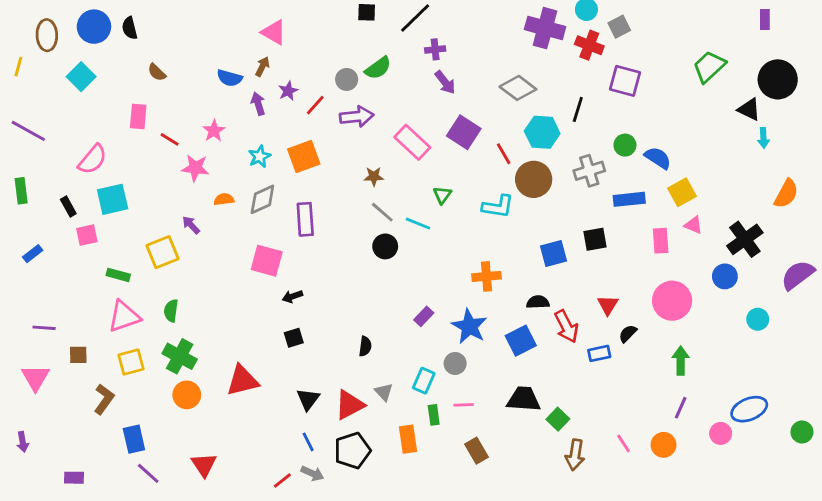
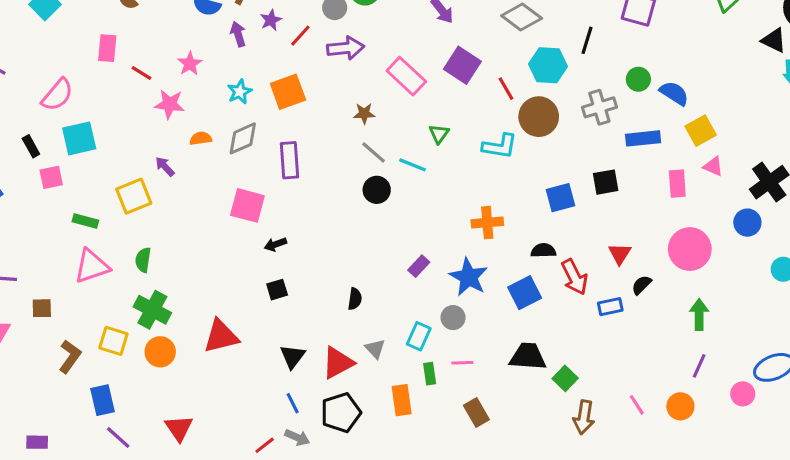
yellow square: (131, 362) -> (113, 341), moved, turned 32

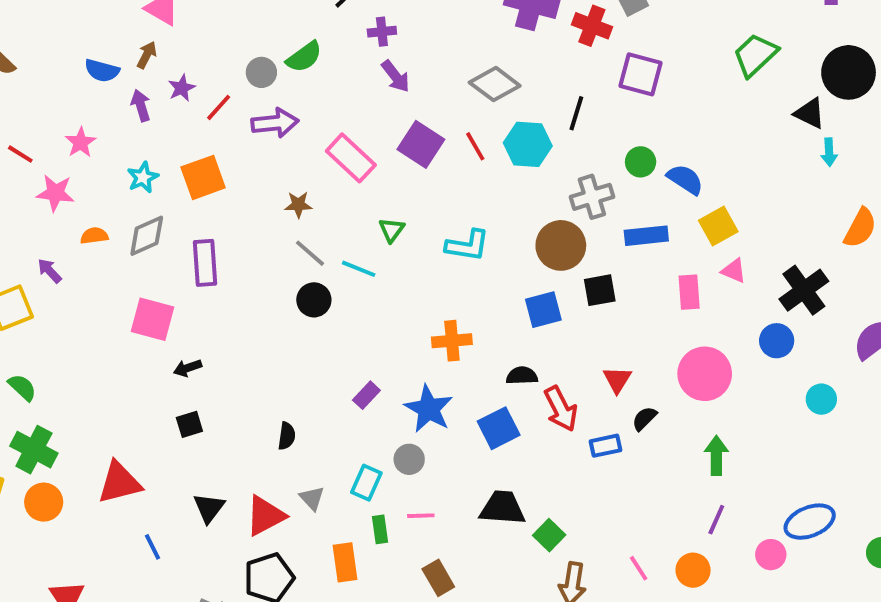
red line: (506, 89) -> (475, 146), moved
brown circle: (539, 117) -> (561, 245), moved
green semicircle: (143, 260) -> (22, 387), turned 125
blue line: (293, 403) -> (153, 547), moved

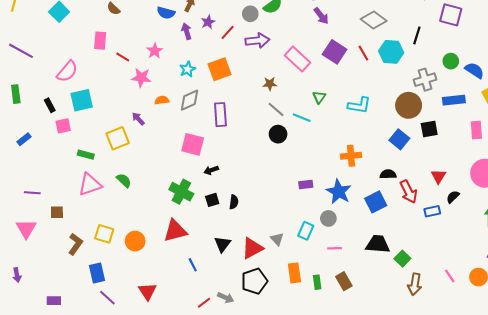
blue square: (543, 310) -> (399, 139), turned -36
purple rectangle: (366, 395) -> (306, 185), turned 40
black semicircle: (287, 436) -> (234, 202), moved
green cross: (34, 450) -> (181, 192), moved
green rectangle: (380, 529) -> (317, 282), moved

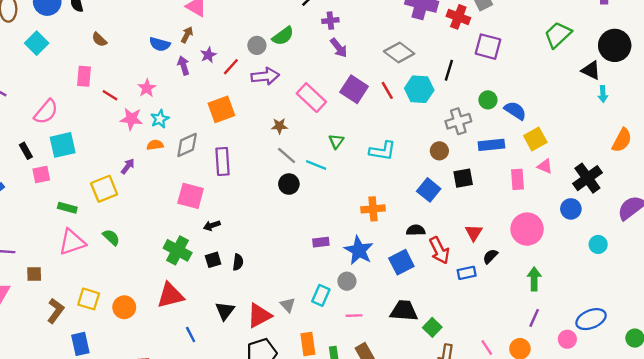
cyan star: (188, 69) -> (160, 119), moved
brown circle: (409, 105) -> (439, 151), size x0.6
purple arrow: (138, 119) -> (128, 166), turned 80

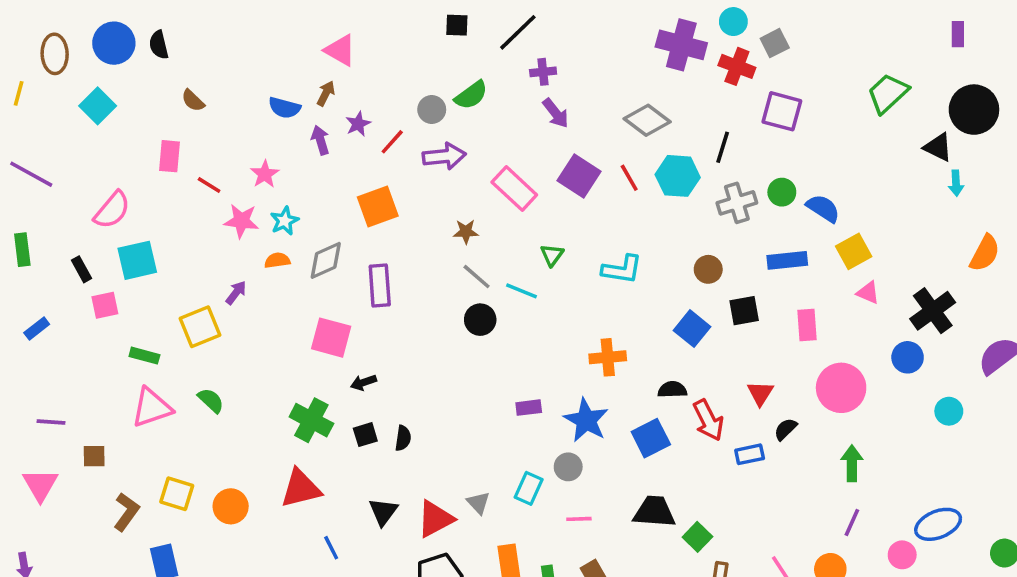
gray cross: (458, 121) -> (737, 203), moved
pink rectangle: (518, 179) -> (807, 325), moved

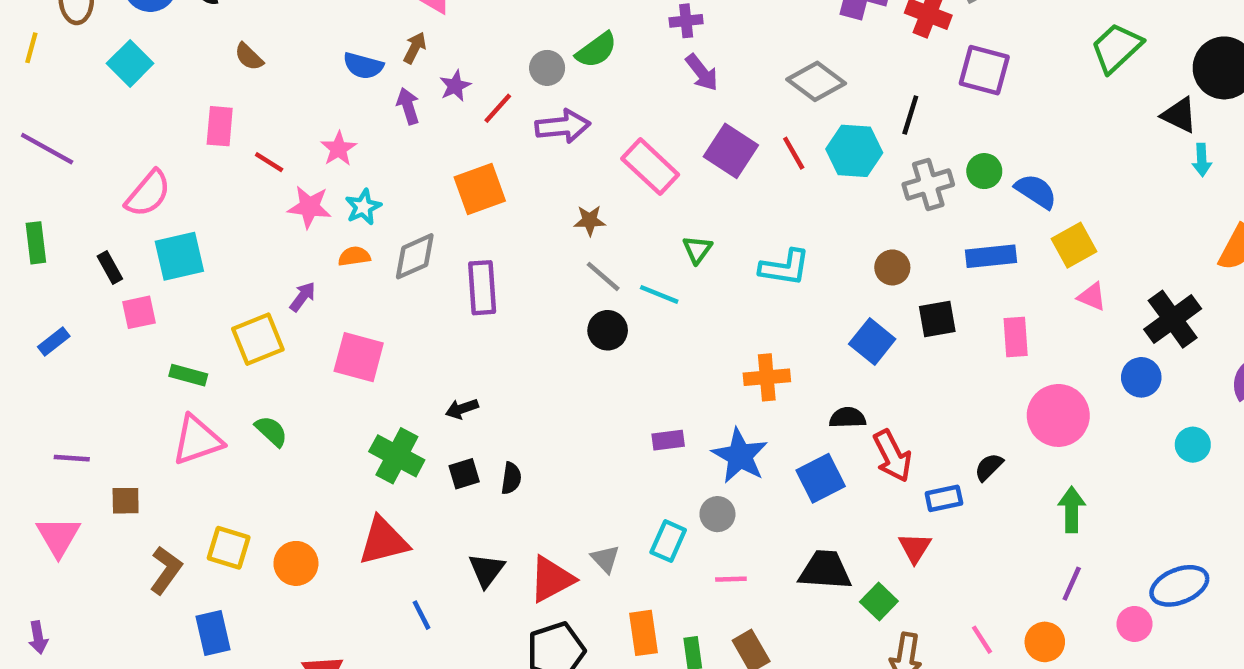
pink square: (331, 338) -> (359, 357), moved
red triangle: (760, 393) -> (915, 548), moved

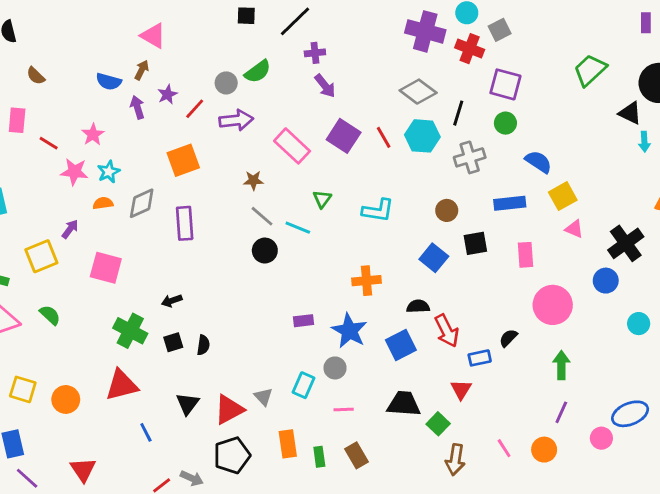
gray diamond: (816, 81) -> (418, 92), moved
green circle: (984, 171) -> (505, 123), moved

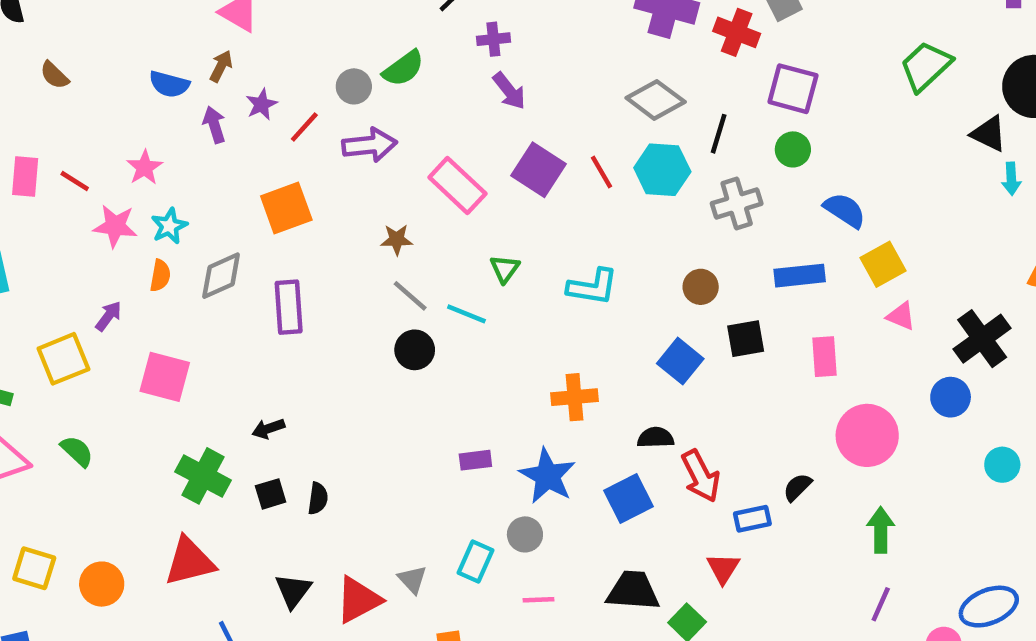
pink rectangle: (17, 120) -> (25, 176), moved
orange semicircle: (103, 203) -> (160, 276), turned 108

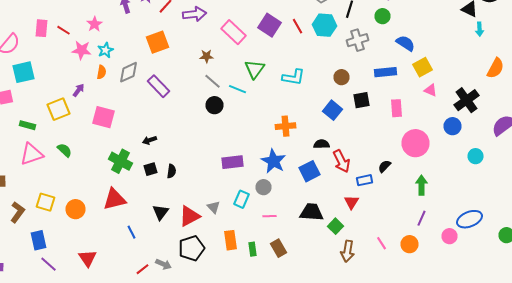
green triangle: (505, 269) -> (254, 69), size x1.5
purple rectangle: (289, 307) -> (158, 86), turned -40
purple rectangle: (475, 460) -> (232, 162), moved, size x1.5

